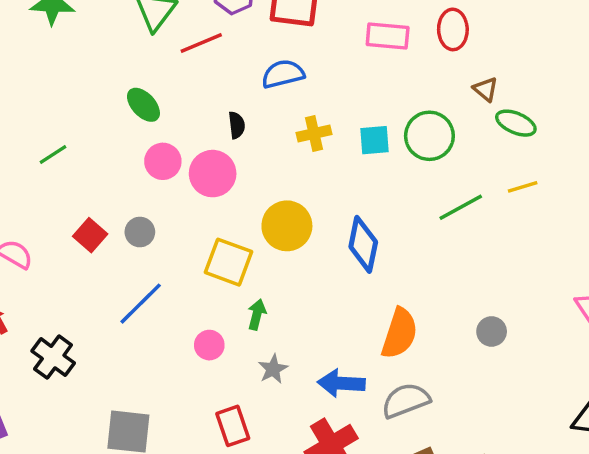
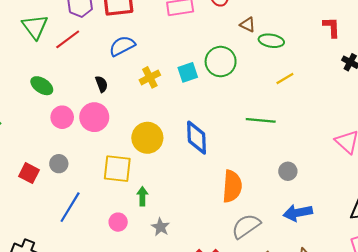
green line: (461, 207) -> (261, 120), moved, turned 48
blue arrow: (341, 383) -> (298, 213), moved

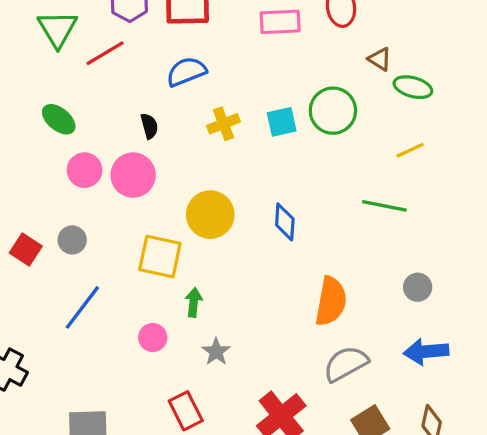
yellow line: (285, 79) -> (410, 150), moved
blue diamond: (197, 138) -> (285, 222), size x0.7

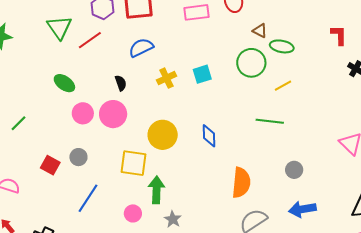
green circle: (333, 111) -> (251, 63), moved
green arrow: (194, 302) -> (156, 190), size x1.5

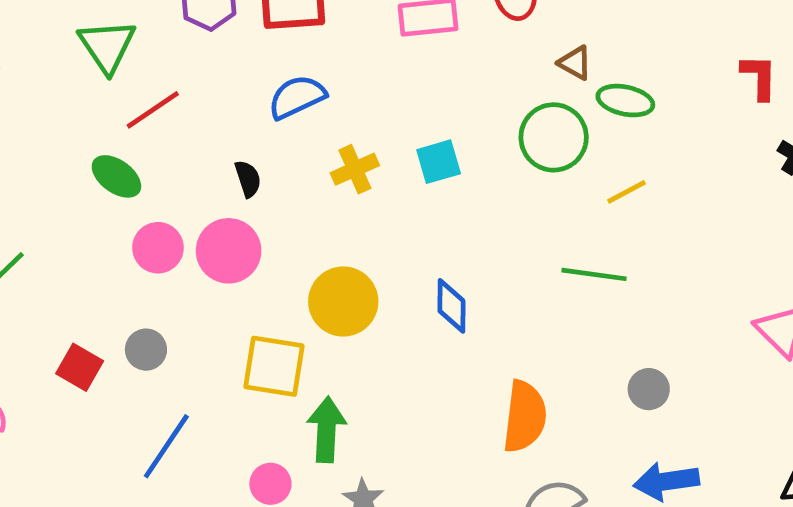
red line: (90, 40) -> (153, 110), moved

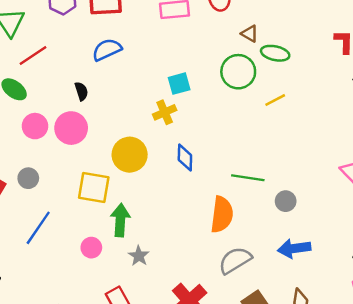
yellow cross: (355, 169) -> (165, 112), moved
green line: (594, 274) -> (248, 178), moved

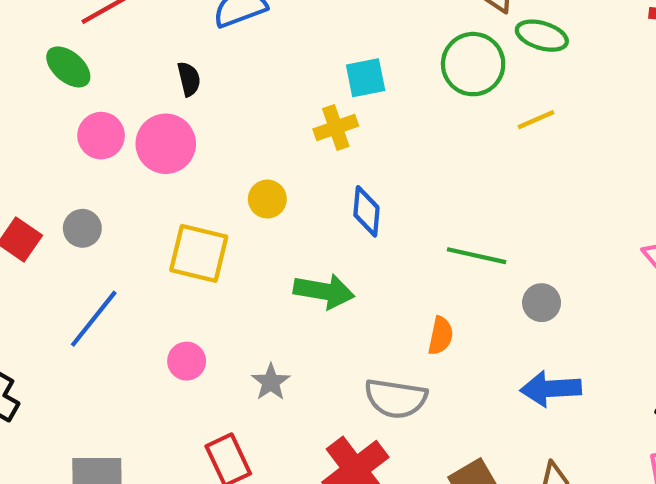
yellow circle: (130, 155) -> (267, 199), size x0.6
orange semicircle: (222, 215) -> (441, 336), moved, size x0.6
green arrow: (120, 220) -> (324, 291), moved, turned 92
gray semicircle: (235, 260) -> (396, 398), moved, turned -144

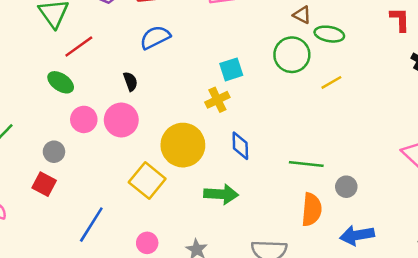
yellow circle: (267, 199) -> (183, 145), size x2.0
gray circle: (82, 228) -> (54, 152), moved
yellow square: (199, 253) -> (147, 181), turned 32
orange semicircle: (441, 336) -> (312, 210), moved, size x1.5

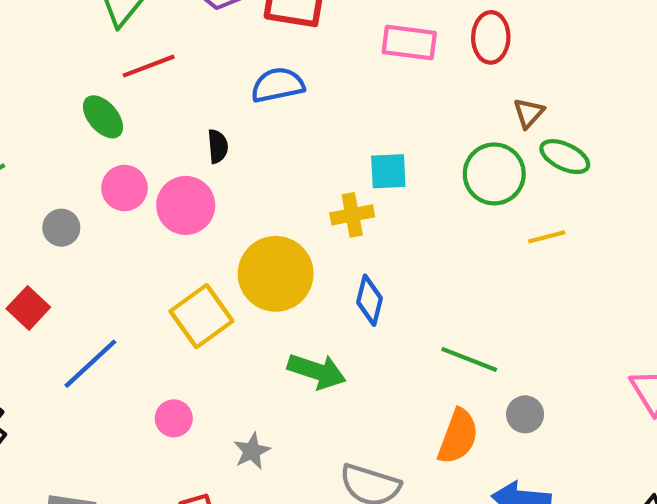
brown triangle: (302, 15) -> (529, 113), turned 30
red square: (44, 184) -> (28, 308), moved

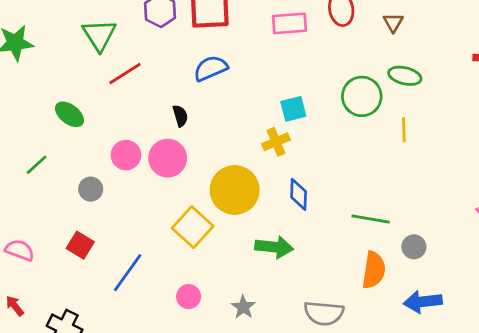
brown triangle: (529, 113) -> (393, 23), moved
green ellipse: (103, 117) -> (69, 114), moved
yellow line: (547, 237) -> (404, 130), turned -65

